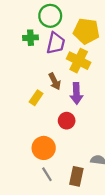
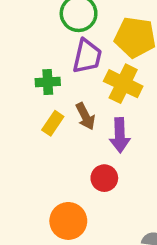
green cross: (31, 38) -> (48, 82), moved
yellow rectangle: (36, 98) -> (53, 123), moved

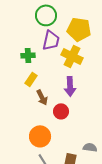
brown arrow: (85, 116) -> (42, 97), moved

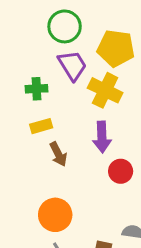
purple trapezoid: (51, 40) -> (72, 65), turned -45
yellow rectangle: (31, 79) -> (41, 126), turned 40
red circle: (61, 111) -> (121, 171), moved

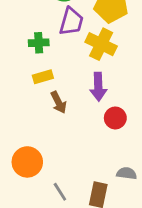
purple trapezoid: (72, 65) -> (71, 21), turned 48
orange circle: (55, 215) -> (27, 162), moved

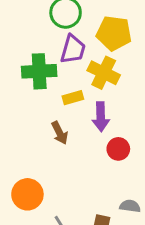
green cross: (39, 43) -> (39, 71), size x1.6
yellow rectangle: (43, 77) -> (73, 98), moved

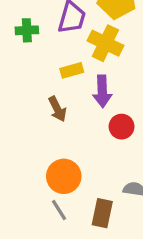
green cross: (39, 71) -> (27, 30), moved, size x0.6
orange circle: (27, 194) -> (64, 176), moved

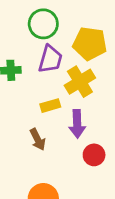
yellow cross: (105, 43) -> (80, 82), turned 32

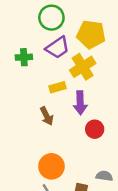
purple trapezoid: (50, 59) -> (57, 48), turned 40

